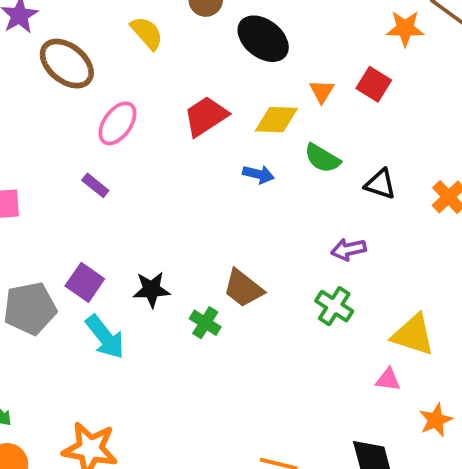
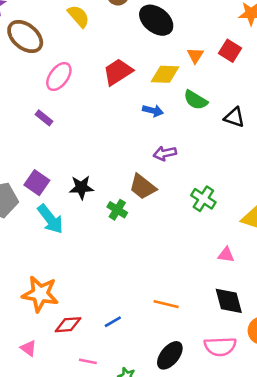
purple arrow: (348, 249) -> (165, 153), moved
pink triangle: (388, 379) -> (226, 255), moved

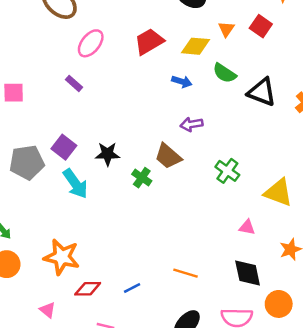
black triangle: (234, 117) -> (262, 92), size x1.4

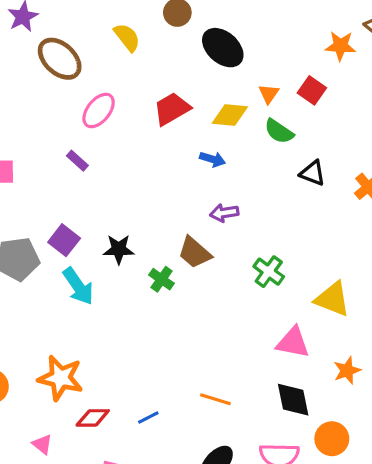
green semicircle: (224, 73) -> (279, 131), moved
black triangle: (262, 92) -> (313, 173), size x0.7
pink triangle: (247, 227) -> (293, 342), size x1.6

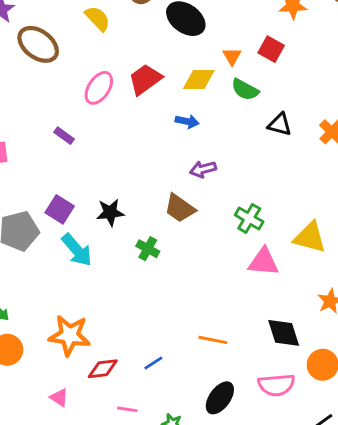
pink ellipse: (99, 111) -> (99, 88), moved
green cross: (162, 279) -> (148, 249), moved
pink triangle: (293, 342) -> (264, 262), moved

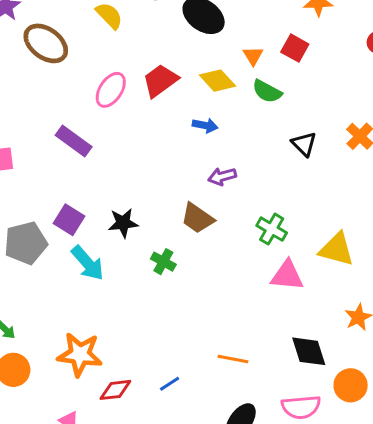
yellow diamond: (199, 79) -> (217, 81), turned 48
black triangle: (280, 124) -> (304, 144), moved, turned 30
purple rectangle: (64, 136) -> (74, 141), size x1.6

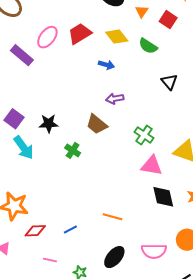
orange triangle: (253, 56) -> (142, 11), moved
purple rectangle: (74, 141) -> (22, 55), moved
black diamond: (309, 351) -> (163, 197), moved

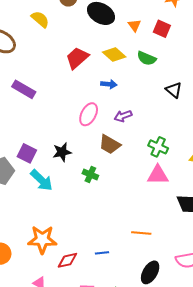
pink ellipse: (47, 37) -> (89, 114), moved
pink triangle: (152, 166) -> (158, 175), moved
blue line: (70, 230) -> (102, 253), turned 32

